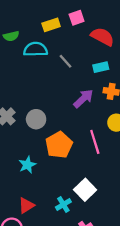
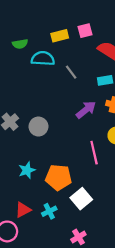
orange pentagon: (59, 145) -> (59, 177), moved, turned 30
cyan cross: (63, 204) -> (49, 211), moved

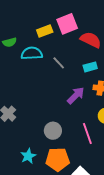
pink square: (85, 31) -> (67, 24), size x1.5
gray circle: (38, 127) -> (53, 131), moved

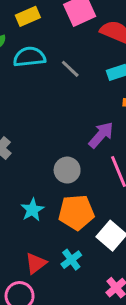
yellow rectangle: (45, 31) -> (28, 16), moved
purple arrow: (76, 95) -> (101, 135), moved

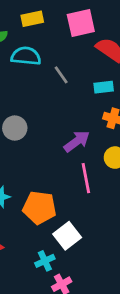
gray circle: (67, 170) -> (15, 128), moved
cyan cross: (71, 260) -> (45, 261), moved

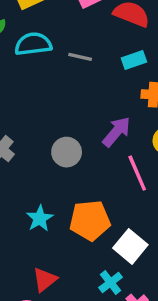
gray line: (61, 75) -> (80, 57), turned -30
gray circle: (15, 128) -> (67, 152), moved

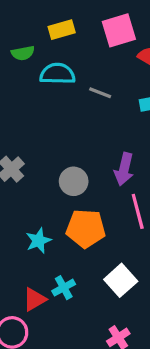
purple arrow: (117, 132) -> (124, 169), turned 144
orange pentagon: (90, 220) -> (86, 228), moved
cyan cross: (111, 282) -> (64, 288), moved

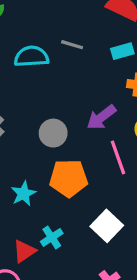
cyan semicircle: (57, 74) -> (31, 57), moved
purple arrow: (124, 169) -> (101, 117), turned 44

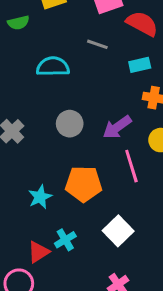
gray line: (72, 45) -> (97, 44), moved
gray circle: (53, 133) -> (70, 124), moved

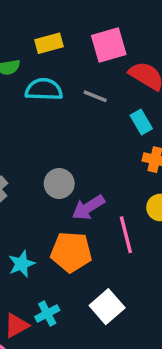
cyan rectangle: (140, 65) -> (141, 122), turned 70
cyan semicircle: (53, 67) -> (44, 89), moved
purple arrow: (117, 127) -> (88, 207), moved

